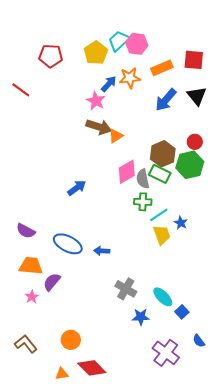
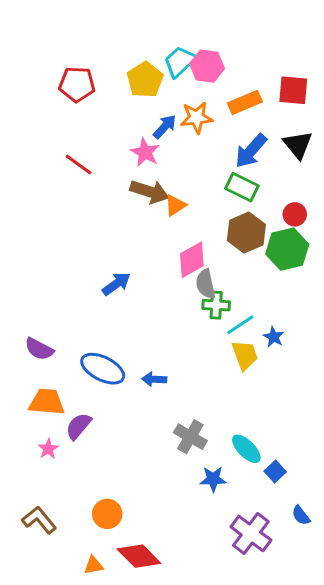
red line: (21, 90) -> (78, 164), moved
green rectangle: (160, 174) -> (242, 187), moved
gray semicircle: (143, 179) -> (206, 284), moved

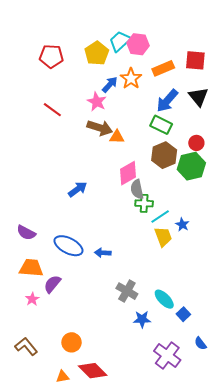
orange star: (196, 118) -> (131, 78), turned -30
orange triangle: (175, 205) -> (117, 137), turned 35

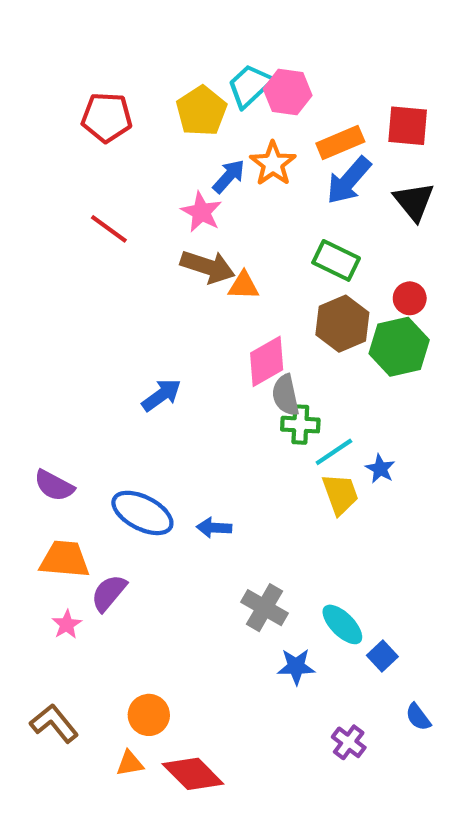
blue arrow: (167, 101) -> (349, 180), moved
purple cross: (167, 356) -> (349, 742), size x0.6
orange triangle: (62, 377) -> (130, 763), moved

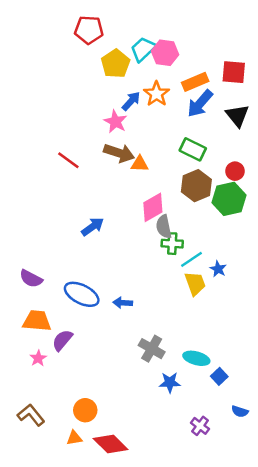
red pentagon: (107, 117) -> (89, 30), moved
red line: (109, 229) -> (68, 160), moved
cyan ellipse: (342, 624) -> (196, 358), turned -30
blue semicircle: (418, 717) -> (240, 411), turned -35

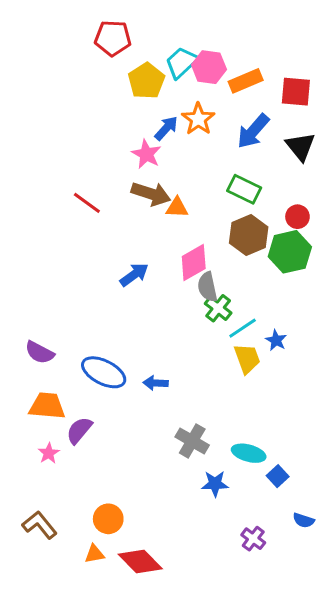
orange rectangle: (195, 82) -> (246, 81), moved
blue arrow: (93, 227) -> (134, 275), moved
green cross: (172, 244) -> (218, 308), turned 35

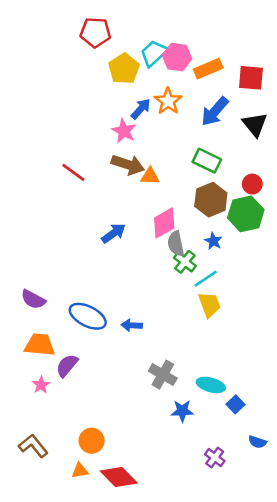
blue star: (276, 340) -> (213, 241), moved

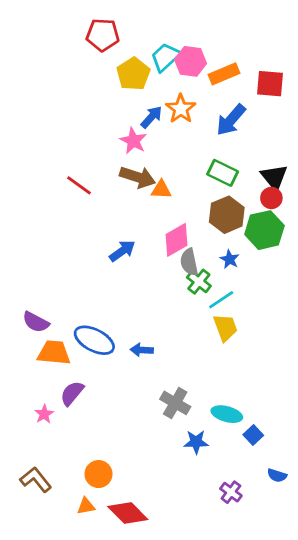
black triangle: (255, 124) -> (274, 177), moved
orange trapezoid: (40, 345) -> (54, 353), moved

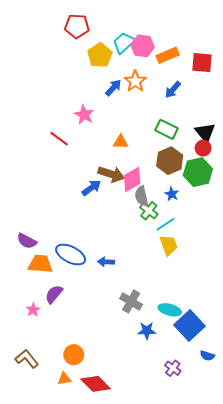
blue arrow: (231, 120) -> (173, 90), size x0.7
pink star: (133, 141) -> (84, 115), moved
brown arrow: (138, 177) -> (111, 174), moved
blue square: (253, 435) -> (190, 325), size x2.0

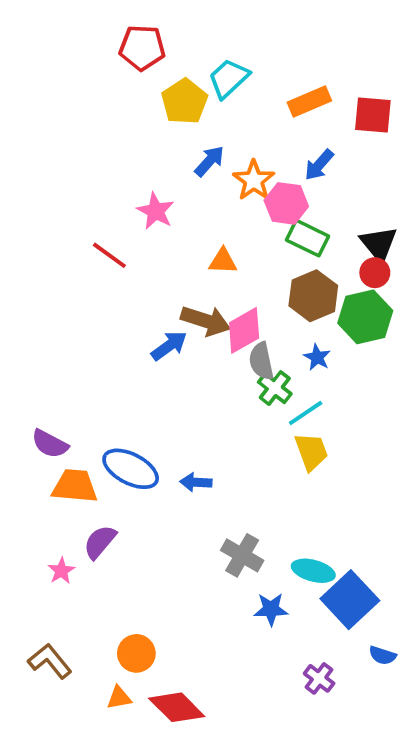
pink hexagon: (143, 46) -> (286, 203), moved
orange star: (135, 81) -> (254, 180), moved

